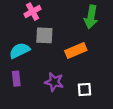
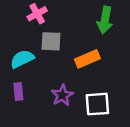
purple star: (54, 82) -> (62, 95), turned 30
white square: (84, 90) -> (97, 104), size x1.5

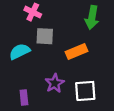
pink cross: (37, 14) -> (33, 12), turned -35
purple rectangle: (18, 92) -> (24, 97), moved

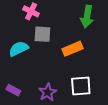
purple star: (55, 83) -> (48, 92), moved
purple rectangle: (24, 97) -> (13, 90), moved, turned -56

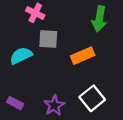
white square: (81, 86) -> (92, 98), turned -35

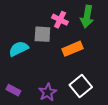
pink cross: (35, 13) -> (60, 20), moved

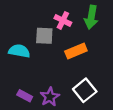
cyan semicircle: (19, 49) -> (19, 51), turned 36
purple rectangle: (13, 90) -> (25, 96), moved

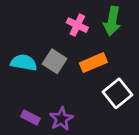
gray square: (44, 36) -> (55, 61), moved, turned 30
white square: (85, 90) -> (117, 93), moved

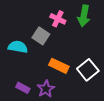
gray square: (55, 61) -> (41, 36), moved
orange rectangle: (93, 63) -> (59, 66), moved, turned 48

